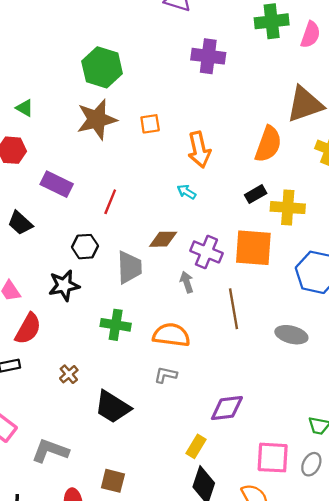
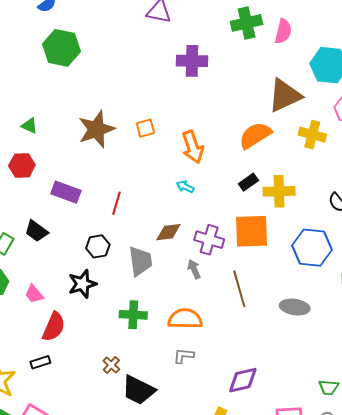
green hexagon: (102, 67) -> (61, 48), moved
orange semicircle: (268, 144) -> (255, 135), turned -136
brown cross: (69, 374) -> (111, 365), moved

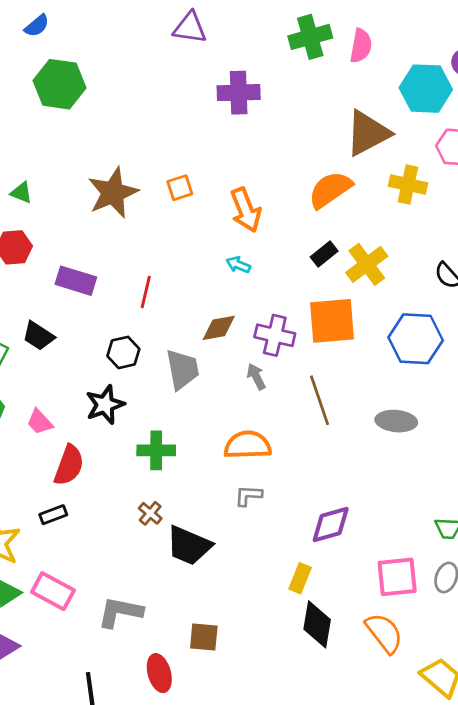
yellow cross: (279, 191) -> (367, 264), turned -32
green cross: (133, 315) -> (156, 450), moved

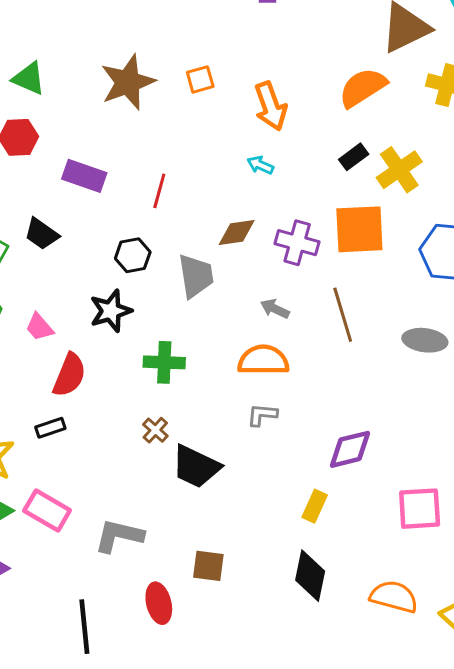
green triangle: (21, 193) -> (29, 78), size x1.4
gray arrow: (256, 377) -> (275, 309), moved, turned -40
black diamond: (317, 624) -> (310, 576), moved
orange semicircle: (384, 633) -> (394, 597), moved, turned -39

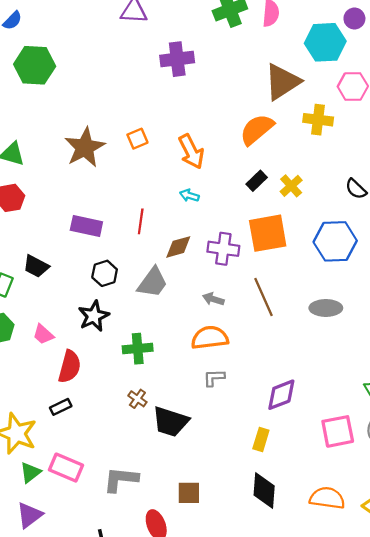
yellow cross: (399, 170) -> (291, 186), size x0.7
purple rectangle: (84, 176) -> (86, 226), moved
red line: (159, 191) -> (141, 221), moved
gray trapezoid: (196, 276) -> (153, 282), turned 52

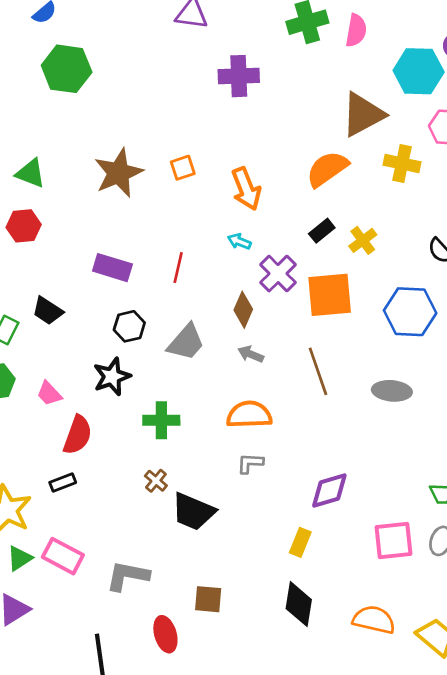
brown diamond: (178, 247) -> (243, 310), moved, turned -56
purple cross: (223, 249) -> (278, 274), moved, turned 32
gray arrow: (213, 299) -> (251, 354), moved

